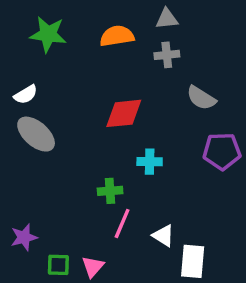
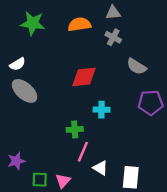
gray cross: (167, 55) -> (113, 37), turned 35
white triangle: (163, 236) -> (100, 168), moved

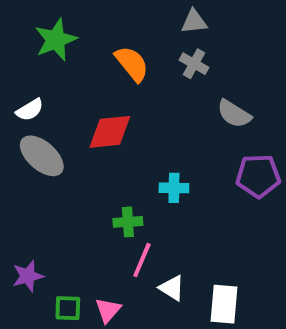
green star: (33, 23) -> (56, 40), turned -30
orange semicircle: (79, 24) -> (132, 64), moved, turned 60
red diamond: (84, 77) -> (110, 132), moved

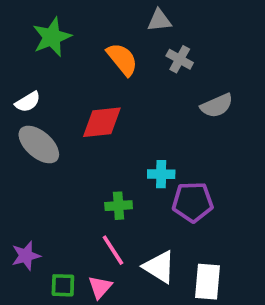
gray triangle: (194, 22) -> (159, 20), moved
gray semicircle: (234, 114) -> (217, 106), turned -56
purple pentagon: (258, 176) -> (193, 202), moved
pink line: (142, 260) -> (113, 250), moved, turned -56
white triangle: (172, 288) -> (159, 267), size x1.4

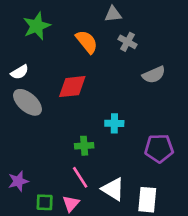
purple pentagon: (193, 202) -> (159, 148), moved

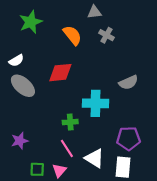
gray semicircle: (154, 75) -> (128, 82), moved
cyan cross: (114, 123) -> (95, 103), size x1.6
purple pentagon: (159, 148) -> (128, 139), moved
purple star: (18, 181) -> (20, 141), moved

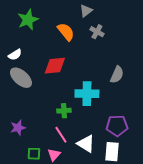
gray triangle: (94, 12) -> (86, 11), turned -32
gray semicircle: (128, 82) -> (117, 75), turned -42

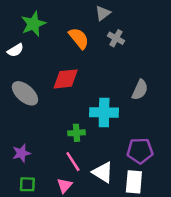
white semicircle: (15, 55) -> (15, 50), moved
green square: (34, 154) -> (27, 184), moved

